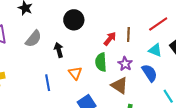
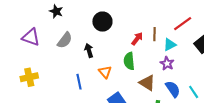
cyan triangle: (155, 50) -> (170, 45), moved, turned -48
purple star: (125, 64) -> (167, 63), moved
blue semicircle: (150, 73) -> (173, 89), moved

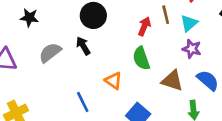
gray semicircle: (65, 40) -> (50, 53), turned -150
black arrow: (89, 50) -> (83, 46), moved

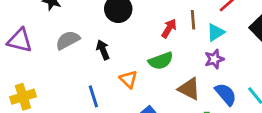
black arrow: (83, 46) -> (103, 50), moved
purple star: (192, 49) -> (214, 59), turned 30
green semicircle: (141, 58) -> (161, 61), turned -100

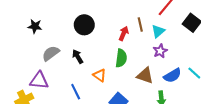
purple triangle: (20, 40) -> (39, 81), moved
green semicircle: (161, 61) -> (121, 58), turned -54
blue semicircle: (226, 94) -> (172, 75), turned 108

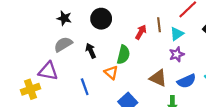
black star: (35, 26) -> (64, 18), moved
green semicircle: (121, 58) -> (123, 55), moved

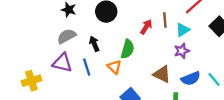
purple triangle: (48, 71) -> (62, 63), moved
blue line: (85, 87) -> (87, 67), moved

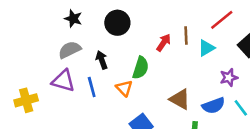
purple star: (182, 51) -> (229, 77), moved

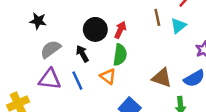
black star: (73, 19) -> (38, 21), moved
black circle: (117, 23) -> (95, 29), moved
red arrow: (164, 43) -> (120, 30), moved

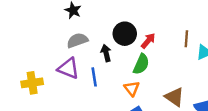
orange triangle: (108, 76) -> (132, 88), moved

